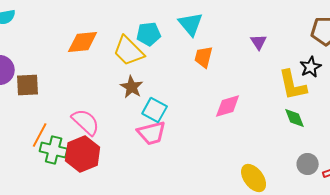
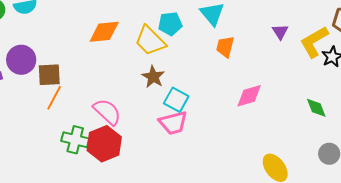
yellow L-shape: (293, 85) -> (314, 42), moved, turned 72
orange line: (40, 135) -> (54, 98), moved

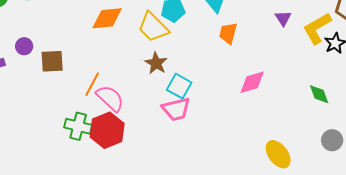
purple circle: (21, 60) -> (24, 46), size x0.6
orange line: (54, 98) -> (92, 84), moved

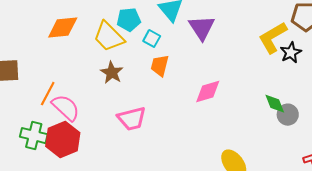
purple triangle: (283, 18) -> (202, 28), moved, size x1.6
orange trapezoid: (228, 33) -> (160, 66), moved
cyan square: (179, 86) -> (152, 39), moved, size x0.7
gray circle: (332, 140) -> (288, 115), moved

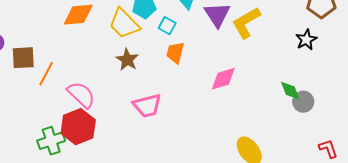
yellow L-shape: (273, 38) -> (246, 23), moved
orange line: (48, 94) -> (46, 74), moved
green cross: (34, 136) -> (51, 141), moved, turned -32

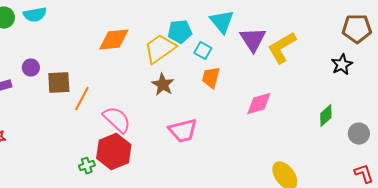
yellow trapezoid: (124, 24) -> (160, 49), turned 100
green diamond: (290, 91) -> (326, 116), turned 70
gray circle: (303, 102) -> (359, 134), moved
green cross: (51, 141) -> (87, 166), size x0.6

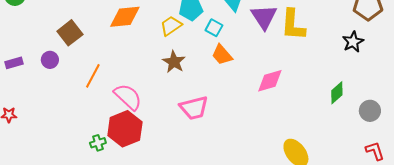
yellow L-shape: (282, 48) -> (293, 25), turned -56
yellow trapezoid: (160, 49) -> (171, 26), size x0.7
purple circle: (31, 68) -> (50, 60), moved
orange trapezoid: (211, 78) -> (222, 55), turned -55
brown square: (59, 83) -> (70, 33), moved, turned -35

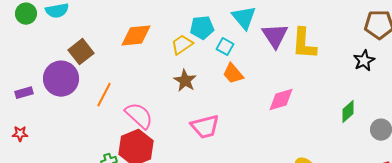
purple circle: (50, 60) -> (61, 79), size x2.0
purple rectangle: (14, 63) -> (24, 93), moved

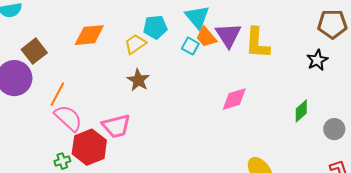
cyan square: (225, 47) -> (190, 46), moved
orange trapezoid: (233, 74) -> (206, 37), moved
pink semicircle: (139, 116) -> (68, 118), moved
pink trapezoid: (205, 127) -> (116, 126), moved

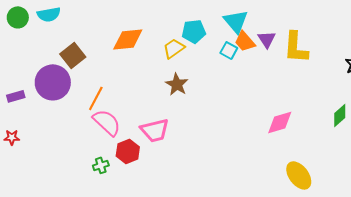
purple triangle: (228, 35) -> (267, 39), size x0.7
pink diamond: (234, 99) -> (280, 122), moved
red hexagon: (89, 147) -> (128, 151), size x0.7

